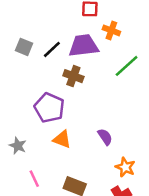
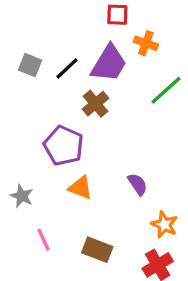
purple trapezoid: (84, 46) -> (109, 63), turned 128
brown cross: (73, 76) -> (96, 104), turned 30

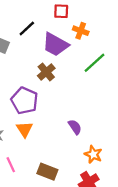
purple trapezoid: (109, 63) -> (55, 44), turned 88
black line: (67, 68) -> (27, 28), moved
orange triangle: (80, 188) -> (25, 129), moved, turned 36

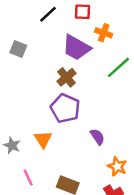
black line: (27, 28) -> (48, 14), moved
purple pentagon: (25, 101) -> (65, 108), moved

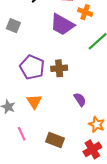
brown cross: (66, 77) -> (59, 68), moved, turned 35
purple pentagon: (65, 108) -> (32, 67), moved

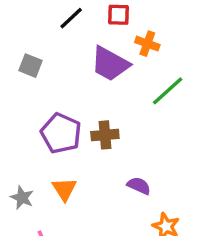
purple semicircle: (80, 99) -> (139, 186), turned -32

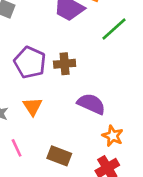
purple semicircle: (139, 186) -> (91, 104), size x1.5

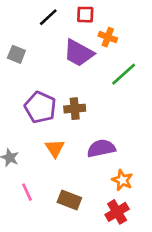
purple semicircle: (91, 104) -> (101, 148), turned -36
orange triangle: (33, 106) -> (55, 148), moved

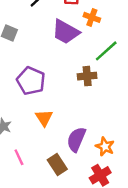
brown cross: (75, 109) -> (87, 76), moved
purple semicircle: (101, 148) -> (76, 139), moved, turned -55
brown rectangle: (69, 200) -> (57, 164), turned 36

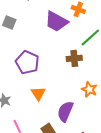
orange star: (105, 147) -> (89, 89), moved

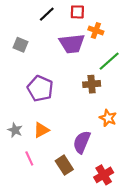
purple trapezoid: (56, 21) -> (72, 44), turned -35
orange triangle: (38, 93) -> (41, 130), moved, turned 35

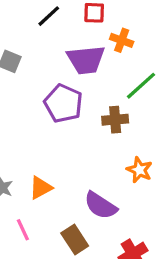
purple pentagon: (40, 88) -> (63, 103), moved
purple semicircle: (82, 142) -> (101, 205), turned -80

